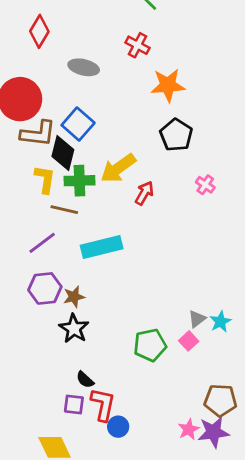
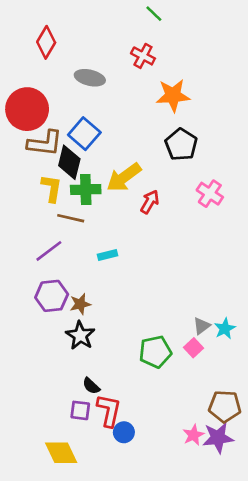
pink cross: (205, 185) -> (210, 194), size x1.4
cyan rectangle: (102, 247) -> (108, 255), size x0.5

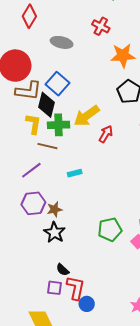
green pentagon: (155, 352) -> (110, 229), moved

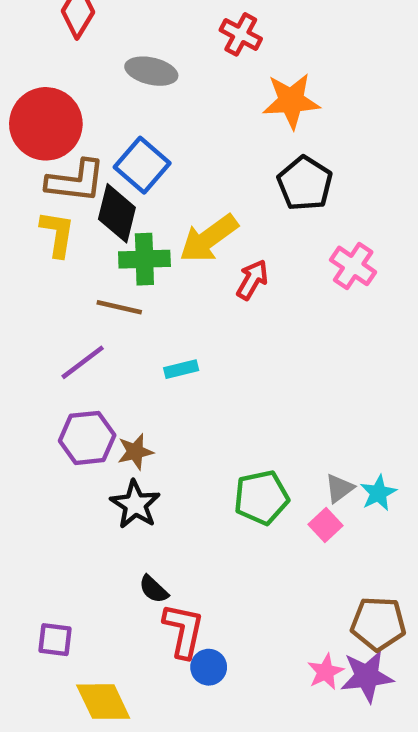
yellow L-shape: (33, 124) -> (57, 234), moved
purple square: (55, 288) -> (55, 640), moved

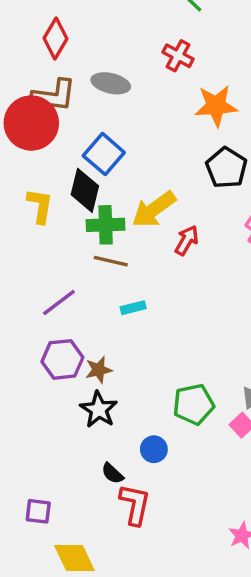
brown L-shape: (76, 181) -> (54, 95), moved
brown line: (119, 307) -> (111, 261), moved
blue circle: (209, 667) -> (154, 449), moved

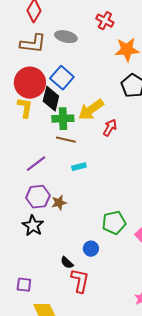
red circle: (31, 123) -> (30, 83), moved
black star: (99, 410) -> (33, 226), moved

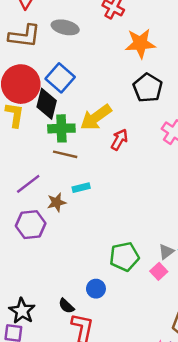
brown star: (59, 203) -> (57, 202), moved
black star: (33, 226) -> (22, 311), moved

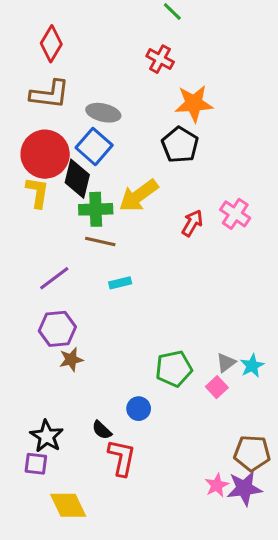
gray ellipse: (65, 27) -> (103, 113), moved
black pentagon: (148, 88) -> (180, 145), moved
red arrow: (119, 140) -> (192, 223), moved
brown star: (57, 202) -> (71, 360), moved

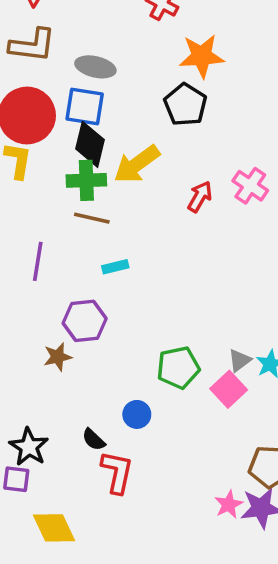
blue square: (94, 146) -> (85, 107), turned -32
black diamond: (77, 179) -> (90, 144), moved
purple line: (54, 278) -> (38, 261), turned -44
purple hexagon: (57, 329) -> (85, 321), moved
pink square: (217, 387) -> (229, 389), size x1.4

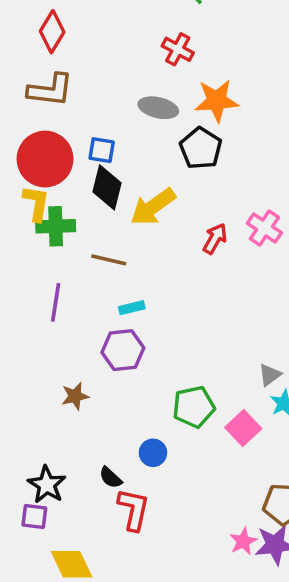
gray ellipse: (95, 67) -> (158, 108), moved
blue square: (85, 107) -> (102, 150), size x0.7
green cross: (86, 180) -> (56, 226), moved
purple hexagon: (85, 321) -> (123, 350), moved
gray triangle: (239, 360) -> (270, 375), moved

